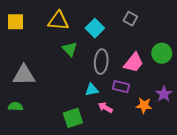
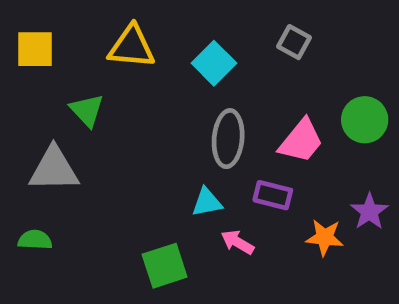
green triangle: (70, 49) -> (87, 110), moved

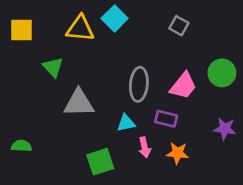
cyan square: (214, 63) -> (115, 18), moved
gray triangle: (54, 169) -> (79, 103), moved
purple star: (369, 212) -> (225, 129), turned -30
orange star: (325, 237) -> (178, 153), moved
pink arrow: (238, 242) -> (145, 147), turned -132

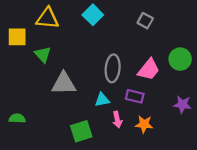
yellow triangle: (80, 29) -> (47, 18), moved
yellow square: (21, 30) -> (17, 37), moved

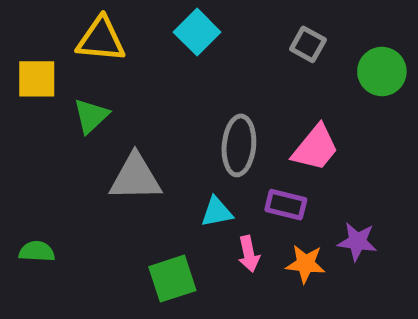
green triangle: (43, 54) -> (91, 116), turned 30
green circle: (180, 59) -> (382, 71), moved
purple star: (182, 104) -> (357, 242), moved

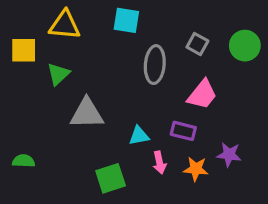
cyan square: (197, 32) -> (126, 20), turned -36
gray square: (308, 44) -> (197, 44), moved
gray ellipse: (239, 145) -> (155, 65), moved

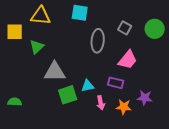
green square: (111, 178) -> (68, 95), moved

